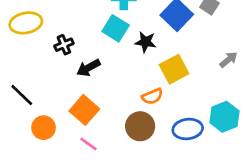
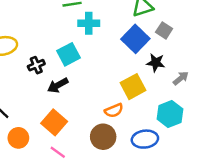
cyan square: (116, 28) -> (69, 54), moved, turned 30
black star: (146, 42) -> (156, 63), moved
cyan hexagon: (224, 117) -> (170, 114), moved

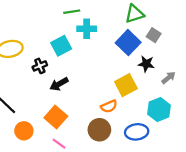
cyan square: (69, 54) -> (61, 46), moved

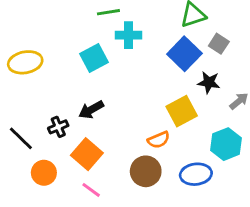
black cross: (40, 66) -> (58, 127), moved

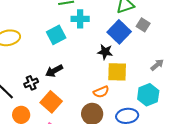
black star: (209, 82) -> (105, 52), moved
yellow square: (182, 111) -> (117, 72), turned 30

